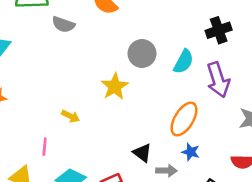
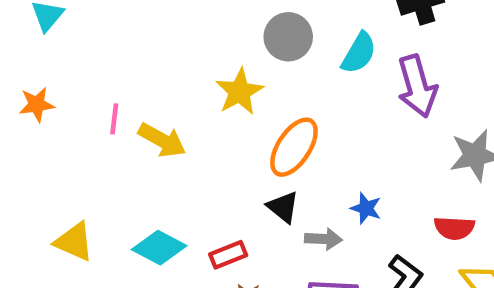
yellow arrow: (70, 116) -> (162, 140), size x1.5
orange ellipse: (184, 119) -> (294, 147), moved
pink line: (45, 147) -> (114, 119), moved

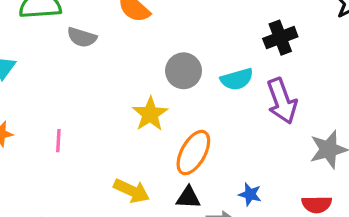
cyan semicircle: (359, 53) -> (237, 79), turned 48
yellow arrow: (162, 140) -> (132, 191), moved
black triangle: (283, 207) -> (188, 198), turned -32

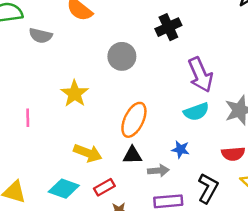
black cross: (280, 38) -> (168, 27), moved
cyan semicircle: (237, 79) -> (196, 112), moved
yellow star: (150, 114) -> (75, 94), moved

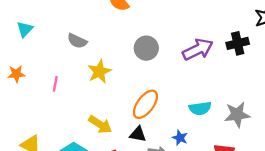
black cross: (168, 27) -> (238, 43), moved
gray semicircle: (41, 36) -> (77, 41), moved
purple arrow: (200, 75) -> (198, 49), moved, turned -104

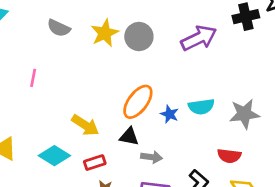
black cross: (238, 43) -> (246, 17), moved
yellow star: (99, 72) -> (105, 33), moved
blue star: (180, 138) -> (170, 114), moved

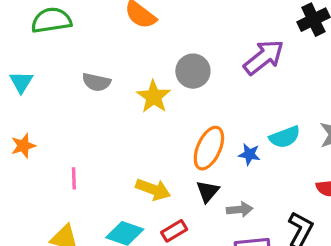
yellow star: (105, 33) -> (154, 97), moved
pink line: (33, 78) -> (74, 178), moved
black triangle: (129, 137) -> (208, 191), turned -48

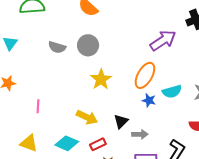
gray circle: (193, 71) -> (88, 45), moved
yellow star: (154, 97) -> (101, 79), moved
orange ellipse: (209, 148) -> (145, 75), moved

